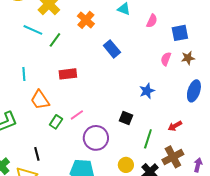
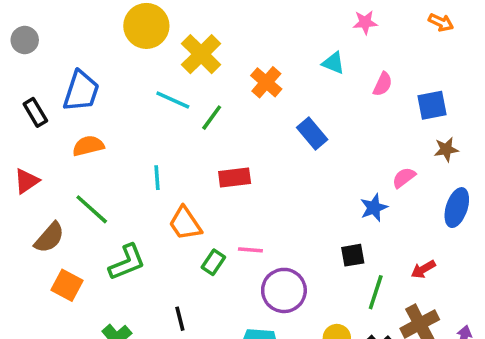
pink semicircle: (166, 59) -> (404, 178), moved, turned 32
pink line: (77, 115) -> (250, 250), turned 40
black square: (126, 118) -> (353, 255), moved, turned -32

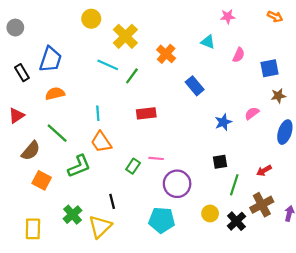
yellow circle: (146, 26) -> (91, 19), size x0.7
blue star: (374, 208) -> (223, 122), moved
orange trapezoid: (185, 223) -> (101, 142), moved

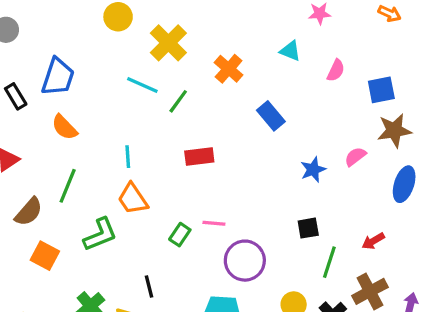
orange semicircle: (55, 94) -> (64, 127), turned -120
brown star: (278, 96) -> (394, 131), size x1.5
green line: (57, 133) -> (68, 186), turned 70

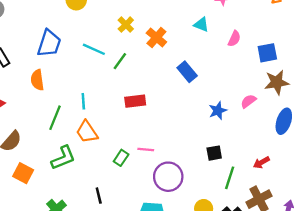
yellow cross: (168, 43) -> (126, 25), moved, size x0.6
blue trapezoid: (58, 77) -> (49, 43), moved
orange semicircle: (64, 127) -> (37, 80), turned 36
green line: (68, 186) -> (55, 118), moved

